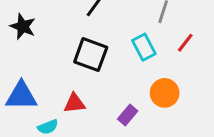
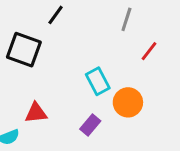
cyan rectangle: (144, 47) -> (98, 81), moved
black square: (91, 55) -> (24, 50), moved

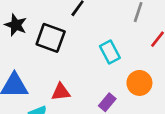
cyan rectangle: (98, 81) -> (110, 52), moved

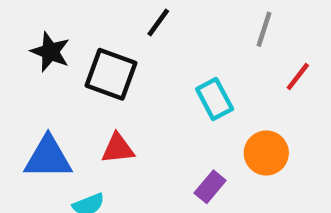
red triangle: (61, 92) -> (118, 149), moved

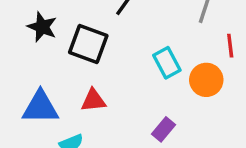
red line: (298, 77) -> (230, 46), turned -45
orange circle: (266, 153) -> (206, 80), moved

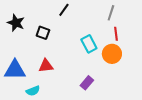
black square: (88, 44) -> (43, 33), size x0.6
red line: (230, 46) -> (116, 34), moved

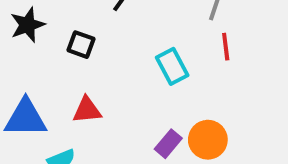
black star: (16, 23) -> (27, 25), turned 30
orange circle: (112, 54) -> (208, 140), moved

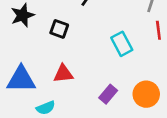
purple rectangle: (168, 144) -> (108, 94), moved

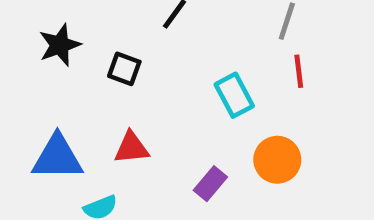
orange circle: (146, 94) -> (277, 160), moved

